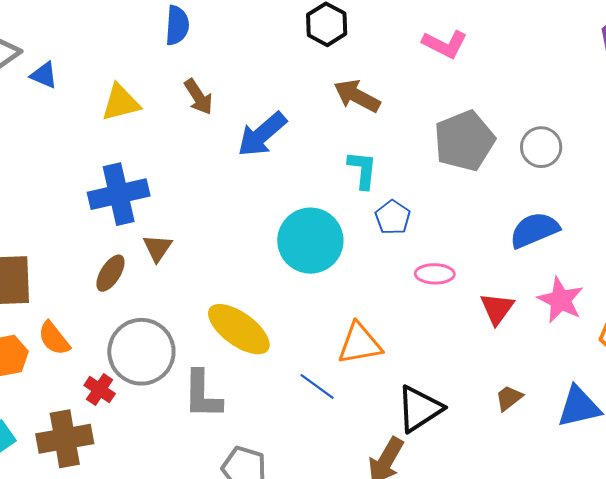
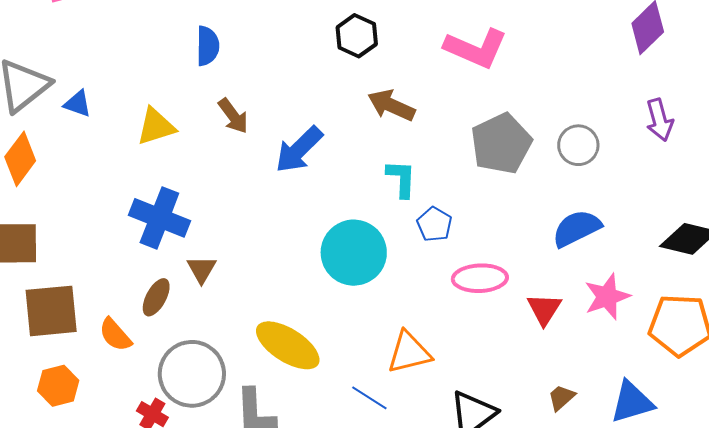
pink L-shape: (445, 44) -> (476, 48), size x1.4
blue cross: (119, 194) -> (159, 218), turned 38
pink ellipse: (435, 274) -> (480, 278), size x1.4
pink star: (561, 300) -> (607, 297), turned 30
orange semicircle: (54, 338) -> (115, 335), moved

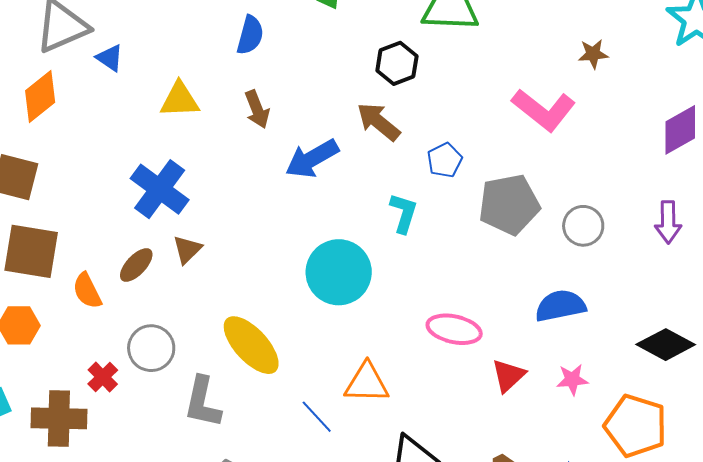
pink L-shape: (476, 48) -> (544, 110), moved
brown arrow: (391, 105) -> (378, 122), moved
blue pentagon: (434, 224) -> (445, 160), moved
pink star: (607, 297) -> (572, 380), size x0.7
gray circle: (192, 374) -> (151, 348), size x0.7

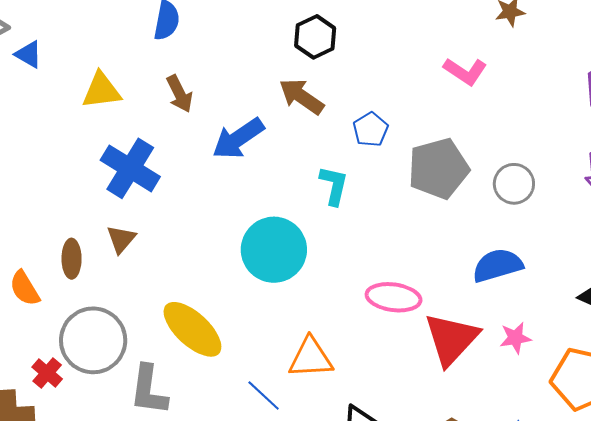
pink L-shape: (544, 110) -> (465, 71), size x0.7
blue cross: (160, 189) -> (130, 168), moved
brown ellipse: (136, 265) -> (72, 259), turned -39
gray circle: (151, 348) -> (93, 340), size x1.4
red triangle: (508, 375) -> (451, 339), size x1.6

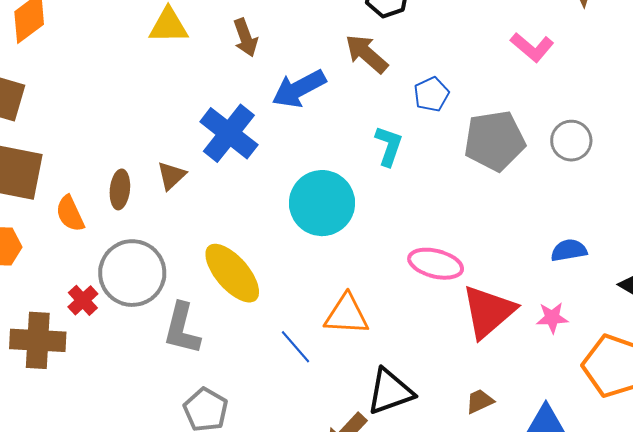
blue cross: (130, 168) -> (229, 133), moved
gray circle: (514, 184) -> (571, 141), moved
blue semicircle: (498, 265) -> (569, 250), moved, size x0.7

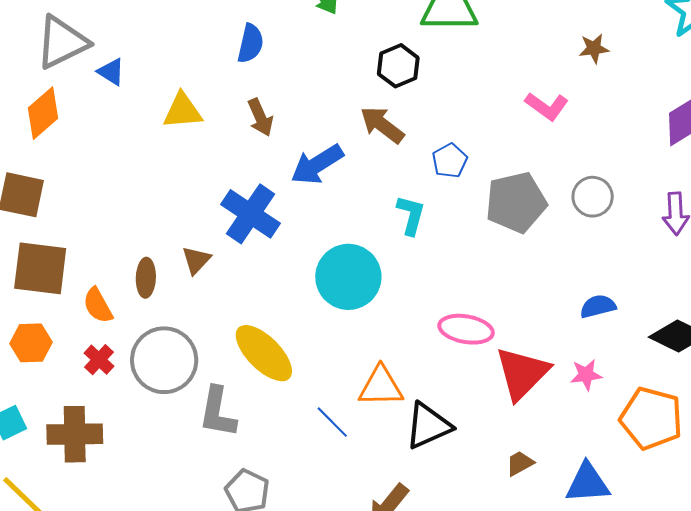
red cross: (83, 300) -> (99, 360), moved
black triangle: (390, 392) -> (428, 426), moved

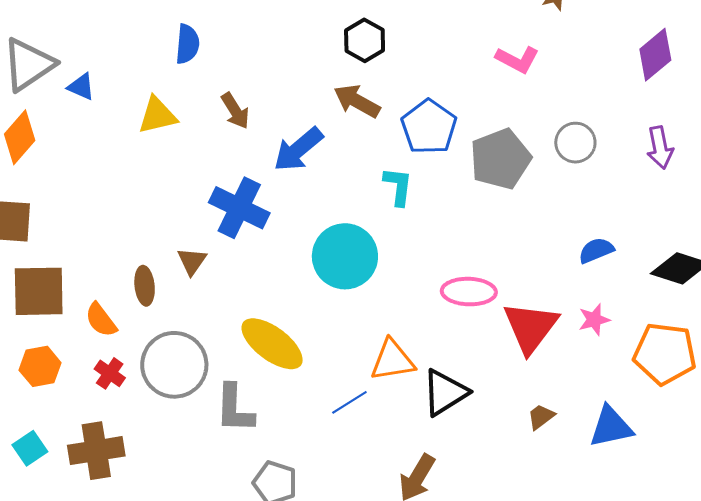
blue semicircle: (250, 43) -> (187, 44), moved
blue pentagon: (450, 161) -> (429, 127), size x1.6
blue line: (332, 422) -> (349, 402), turned -69

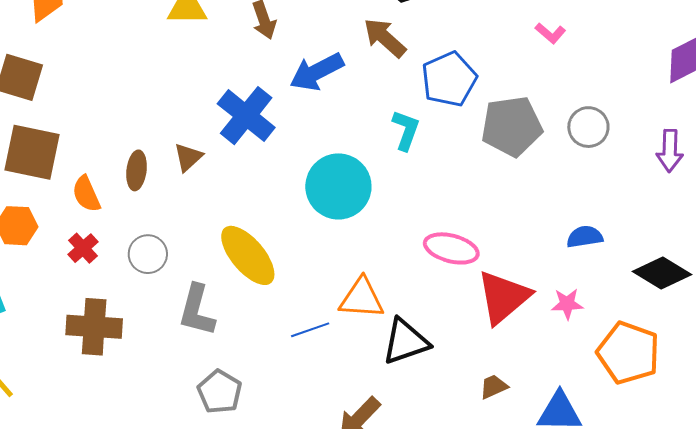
pink L-shape: (517, 59) -> (550, 33), size x0.7
gray circle: (174, 365) -> (148, 254), size x0.6
brown cross: (96, 451) -> (94, 327), moved

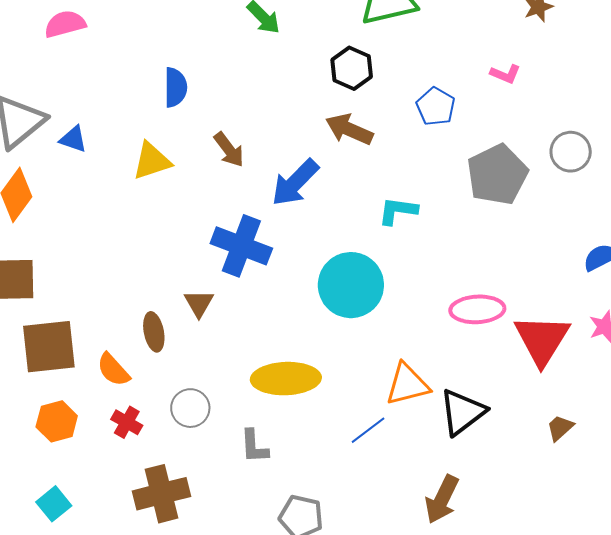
blue pentagon: (449, 79) -> (436, 106), moved, size x0.7
cyan L-shape: (406, 130) -> (398, 211), turned -84
yellow ellipse: (248, 255) -> (286, 379), turned -34
gray L-shape: (197, 310) -> (254, 446), size x0.7

